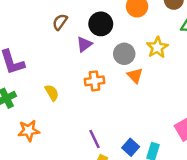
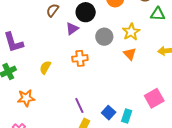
orange triangle: (135, 76) -> (130, 54), moved
yellow semicircle: (52, 93) -> (45, 67), turned -120

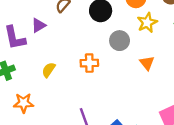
purple triangle: (72, 29) -> (39, 25), moved
yellow star: (131, 32) -> (147, 23), moved

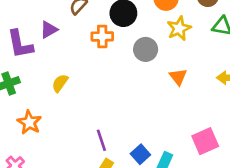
orange cross: (89, 63) -> (102, 36), moved
orange star: (24, 103) -> (29, 122), turned 30

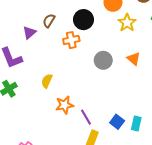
purple triangle: (49, 30) -> (29, 33), moved
gray circle: (146, 49) -> (103, 60), moved
orange star: (29, 122) -> (65, 105), moved, turned -30

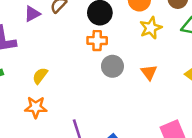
orange cross: (71, 40) -> (97, 41), moved
orange star: (65, 105) -> (36, 107), moved

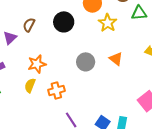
orange cross: (97, 41) -> (56, 90), moved
orange star: (36, 107) -> (37, 64), moved

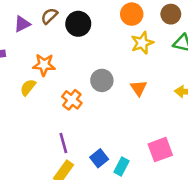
black circle: (64, 22) -> (78, 24), moved
orange cross: (56, 90) -> (72, 100), moved, turned 35

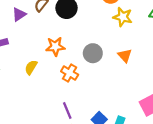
yellow star: (142, 43) -> (123, 17), turned -30
orange star: (44, 65) -> (55, 46), moved

